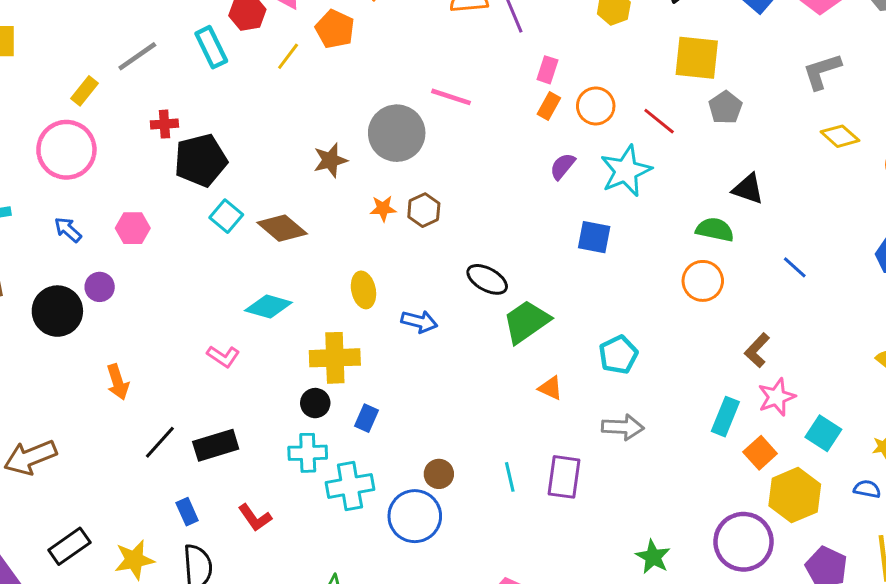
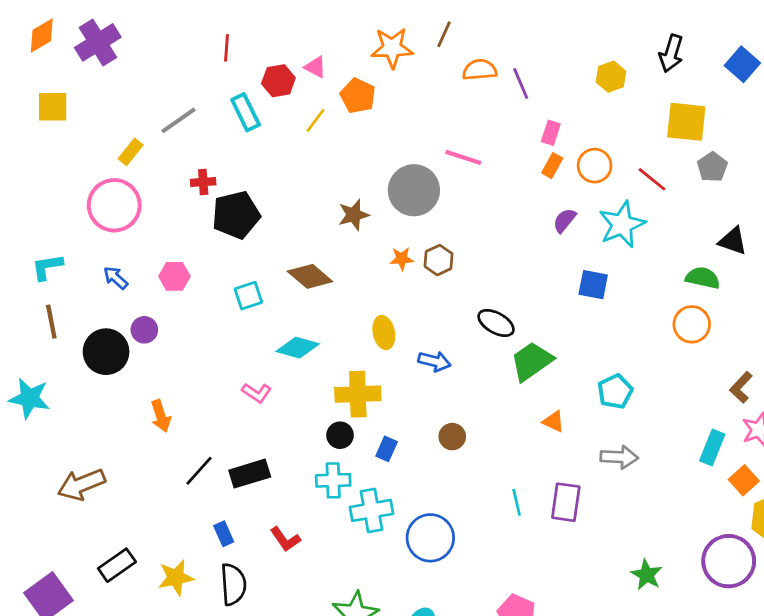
cyan square: (226, 216) -> (248, 296), moved, turned 32
brown circle: (439, 474) -> (452, 437), moved

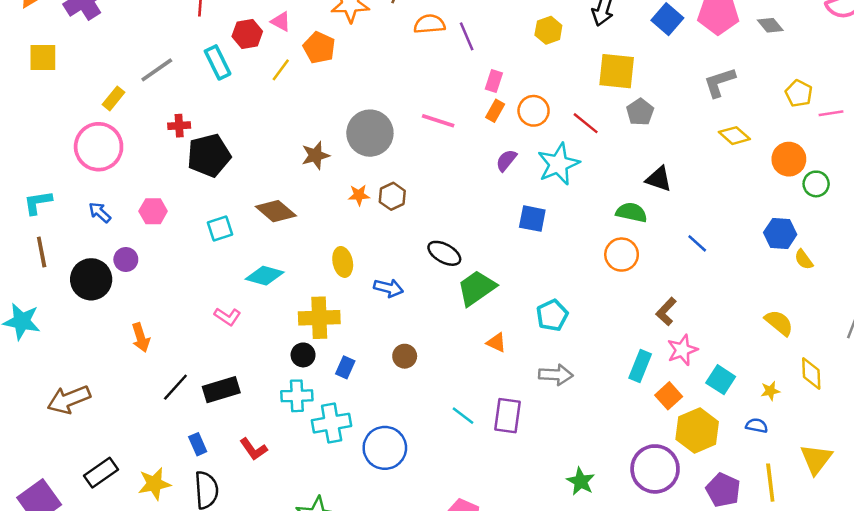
pink line: (463, 157) -> (438, 121), moved
cyan line: (517, 502) -> (463, 416), turned -40

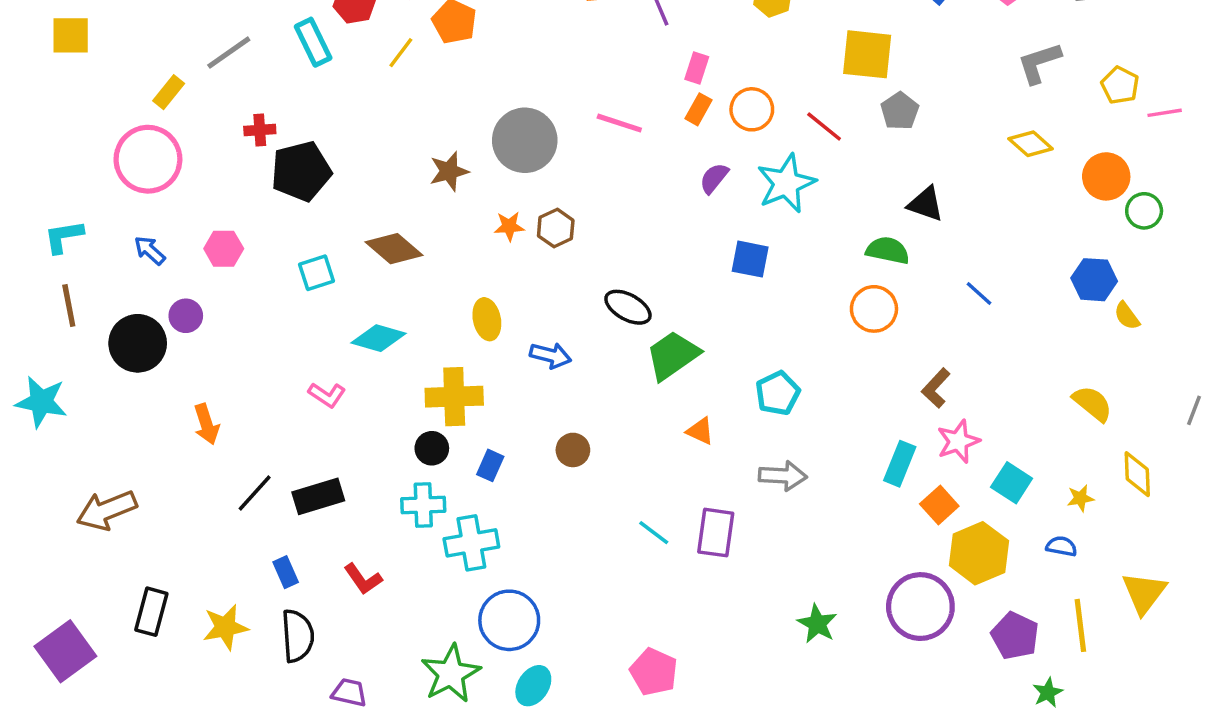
gray L-shape: (719, 82) -> (1039, 63), moved
blue circle: (385, 448) -> (509, 620), moved
black rectangle: (101, 473) -> (151, 612), turned -40

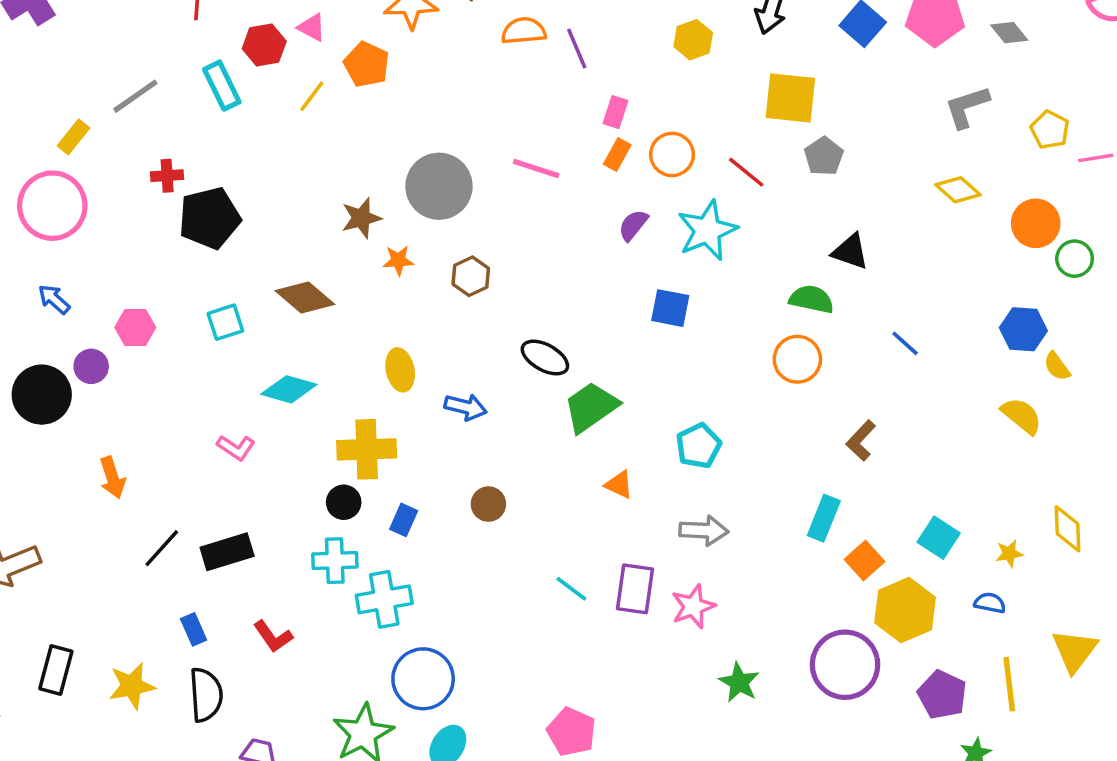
orange star: (509, 226) -> (398, 260), moved
pink hexagon: (224, 249) -> (135, 327), moved
yellow semicircle: (1092, 404) -> (1022, 416), moved
pink star: (958, 441) -> (693, 606), moved

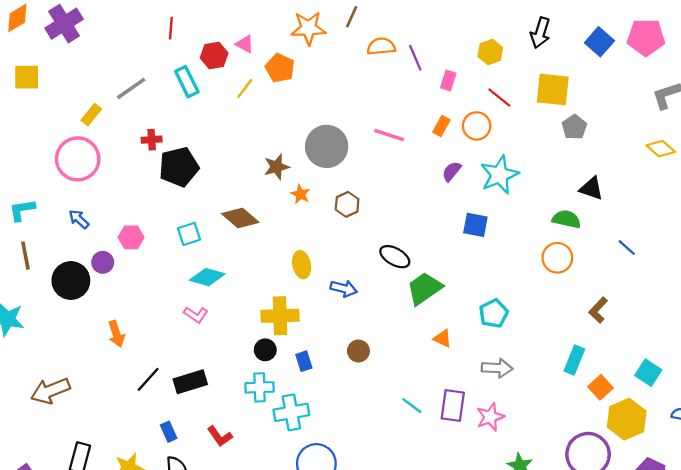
pink rectangle: (616, 112) -> (448, 80), moved
red line: (746, 172) -> (499, 98), moved
orange star: (398, 260) -> (300, 194), turned 30
cyan diamond: (289, 389) -> (207, 277), moved
blue rectangle: (404, 520) -> (304, 361), turned -42

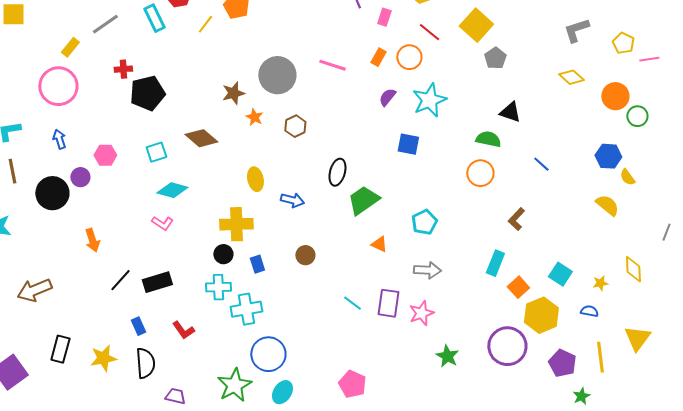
yellow square: (553, 90) -> (476, 25), turned 36
blue arrow: (79, 219) -> (59, 139), turned 30
black ellipse: (395, 257) -> (337, 172), turned 76

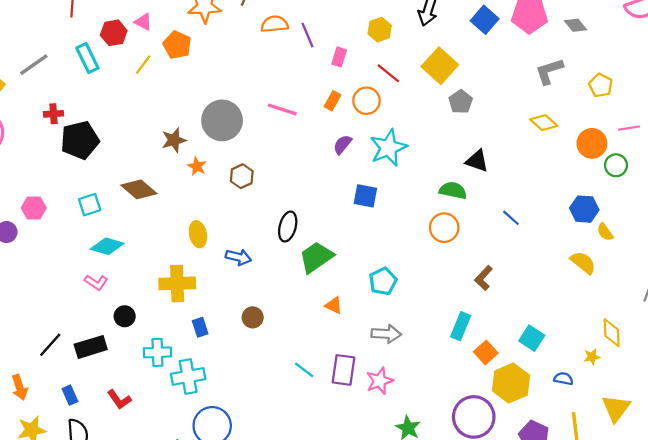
pink line: (649, 59) -> (629, 128), moved
orange arrow: (92, 240) -> (20, 387), moved
black circle: (223, 254) -> (125, 316), moved
yellow star: (600, 283) -> (592, 357), moved

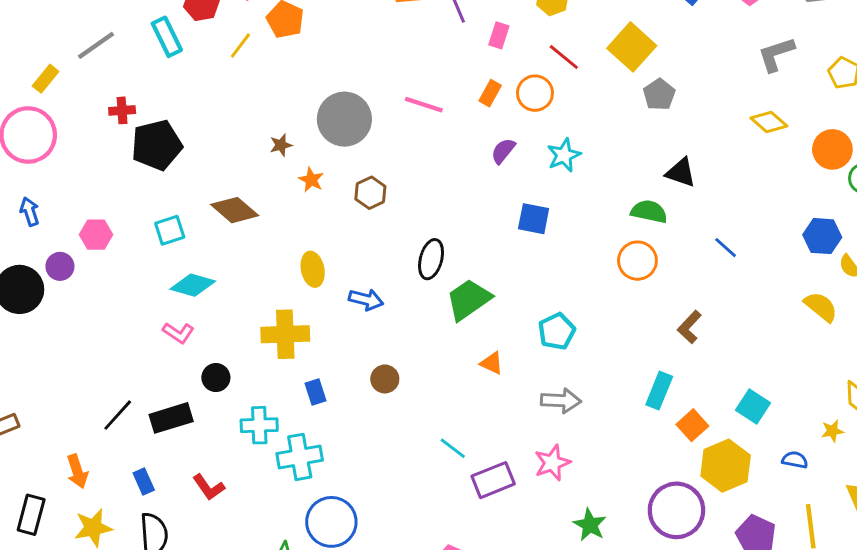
brown star: (174, 140) -> (281, 145), size x0.7
cyan star: (388, 148) -> (564, 155), size x0.7
purple rectangle: (344, 370) -> (493, 480), moved, turned 60

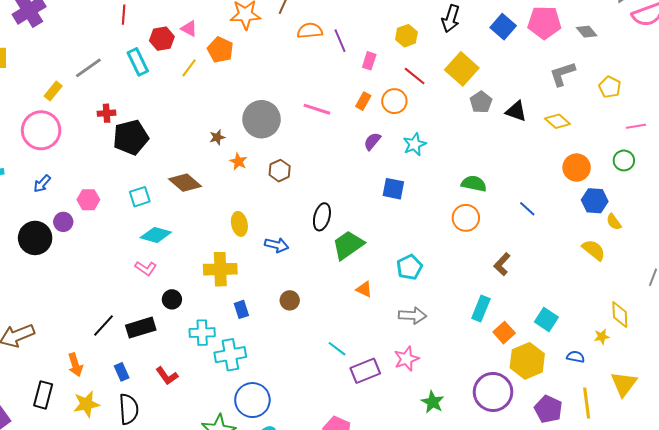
orange circle: (832, 149) -> (577, 168), moved
black triangle: (681, 173) -> (516, 111), moved
blue arrow: (30, 212) -> (42, 184), turned -120

